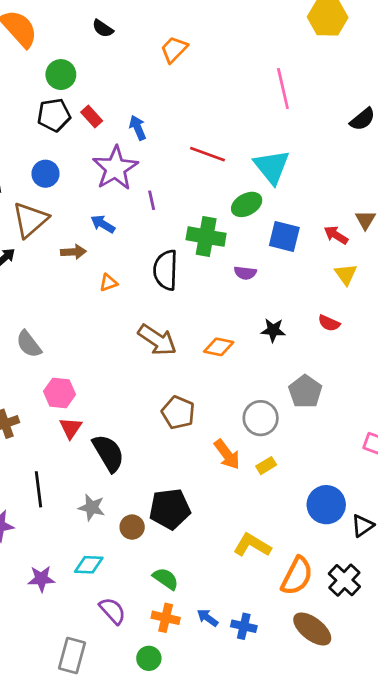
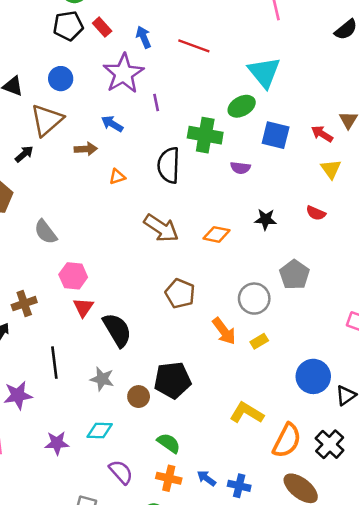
red line: (208, 154) -> (194, 46), moved

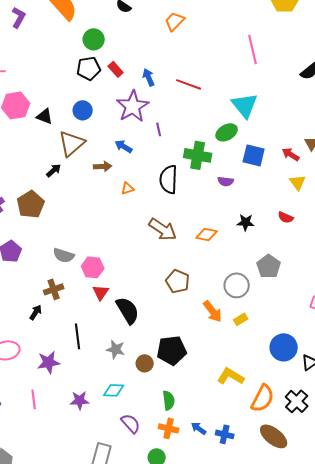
gray semicircle: (46, 232) -> (64, 255), moved, turned -35
green semicircle: (169, 443) -> (169, 400), turned 48

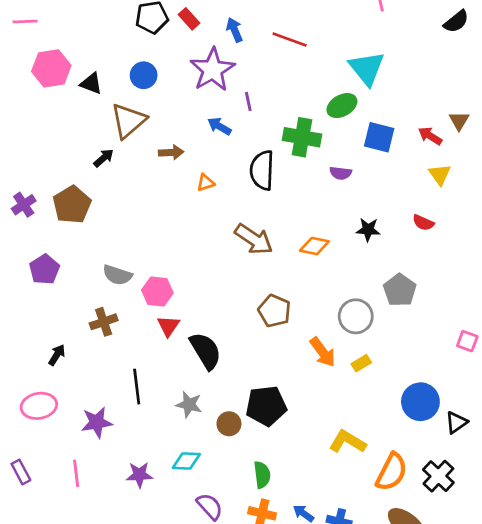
blue arrow: (124, 146) -> (219, 126), moved
black arrow: (36, 312) -> (57, 355), moved

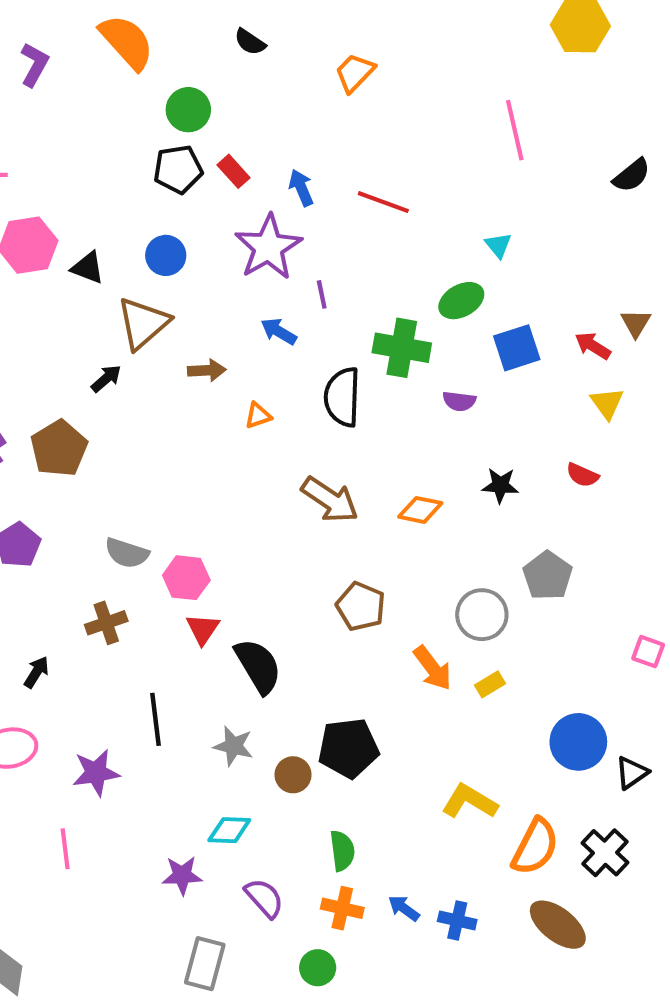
cyan triangle: (367, 68) -> (498, 245), size x0.5
blue square: (379, 137) -> (517, 348), turned -32
purple star: (139, 475) -> (182, 875), moved

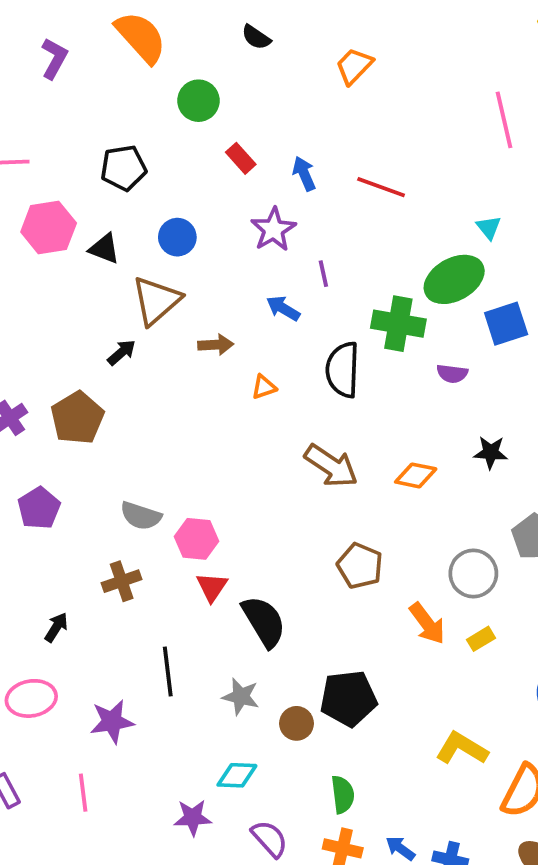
black pentagon: (178, 169) -> (124, 168), moved
purple star: (268, 247) -> (273, 229), size x0.7
green ellipse: (461, 301) -> (454, 279), size x1.4

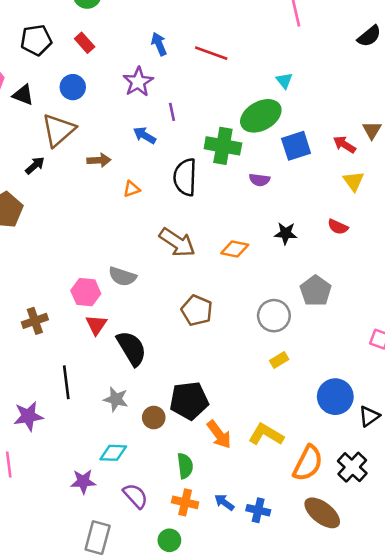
red rectangle: (241, 158) -> (85, 43), moved
gray semicircle: (141, 516) -> (122, 276), moved
orange arrow: (427, 623) -> (219, 434), moved

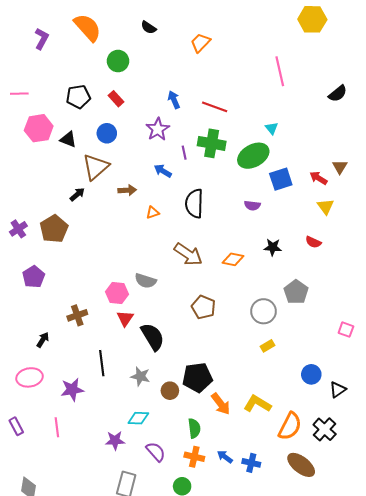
green cross: (223, 146) -> (212, 143), moved
blue circle: (335, 397) -> (311, 374), size x0.7

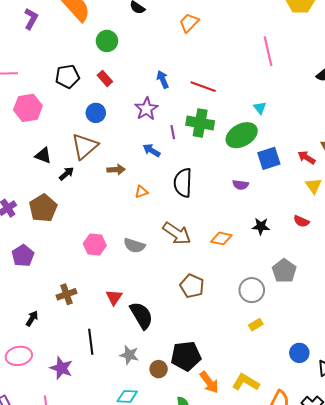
black triangle: (68, 139) -> (43, 155), moved
gray semicircle: (145, 281) -> (134, 246), moved
pink hexagon: (117, 293) -> (95, 245), moved
purple star: (72, 390) -> (61, 368), turned 30

